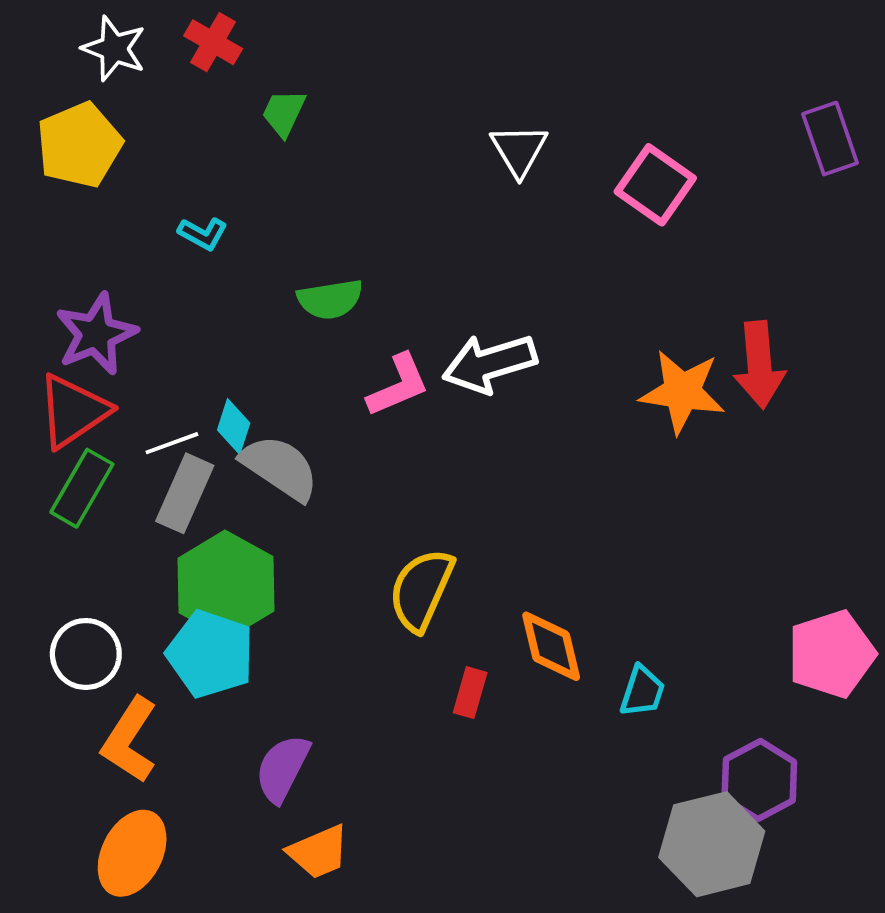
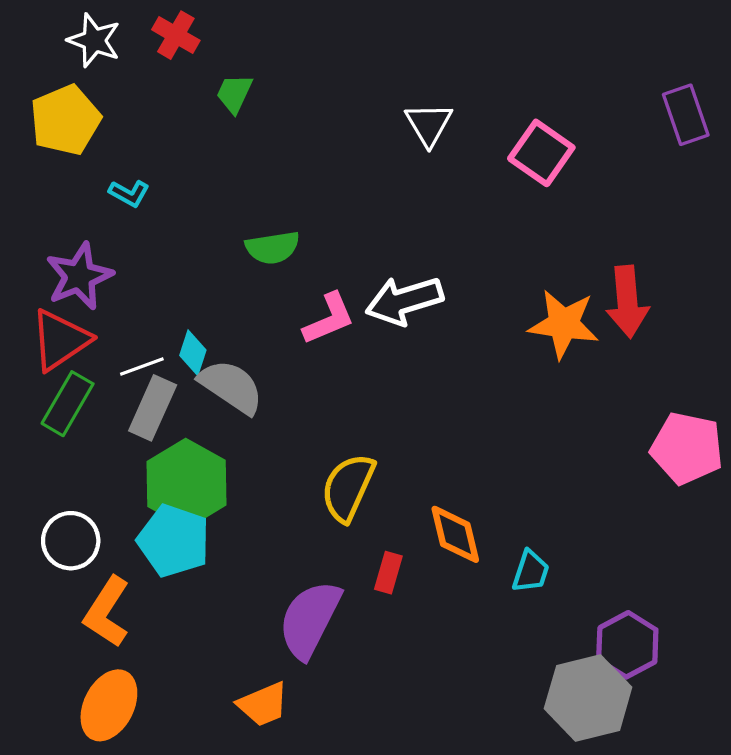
cyan L-shape: (203, 234) -> (129, 193), moved
pink pentagon: (831, 654) -> (687, 448), moved, turned 30
purple semicircle: (282, 768) -> (310, 619), moved, size x1.4

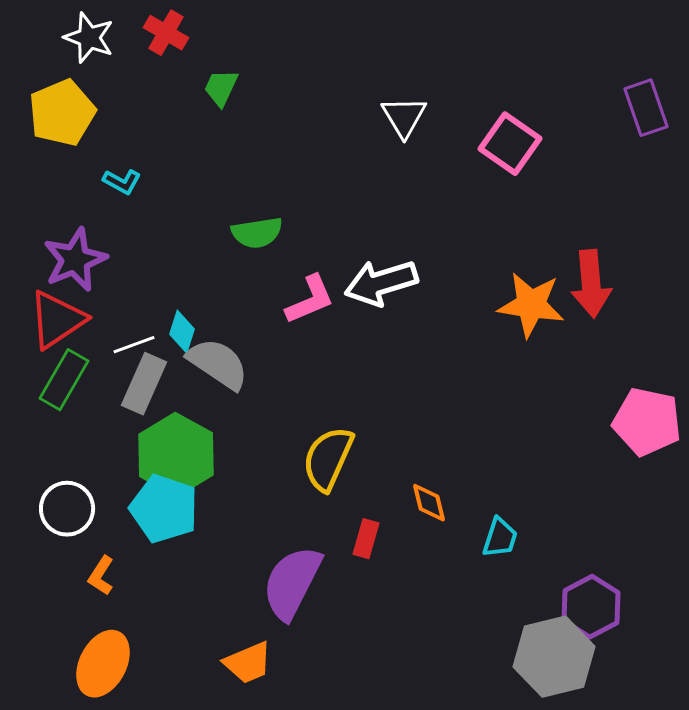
orange diamond: (455, 534) -> (429, 503), size x0.7
orange L-shape: (107, 612) -> (101, 576), size x0.6

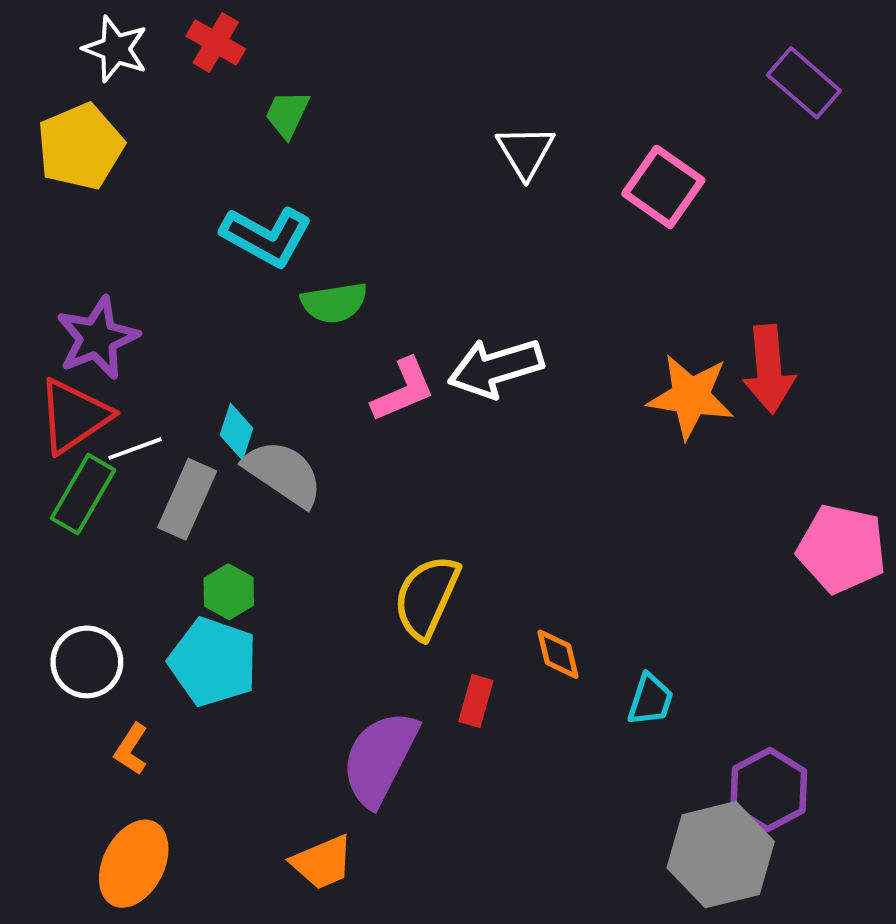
purple rectangle: (646, 108) -> (804, 83), moved, turned -30
cyan L-shape: (122, 182) -> (266, 236), moved, size x1.8
white line: (134, 345) -> (135, 449), moved
green hexagon: (176, 455) -> (229, 592), size x0.5

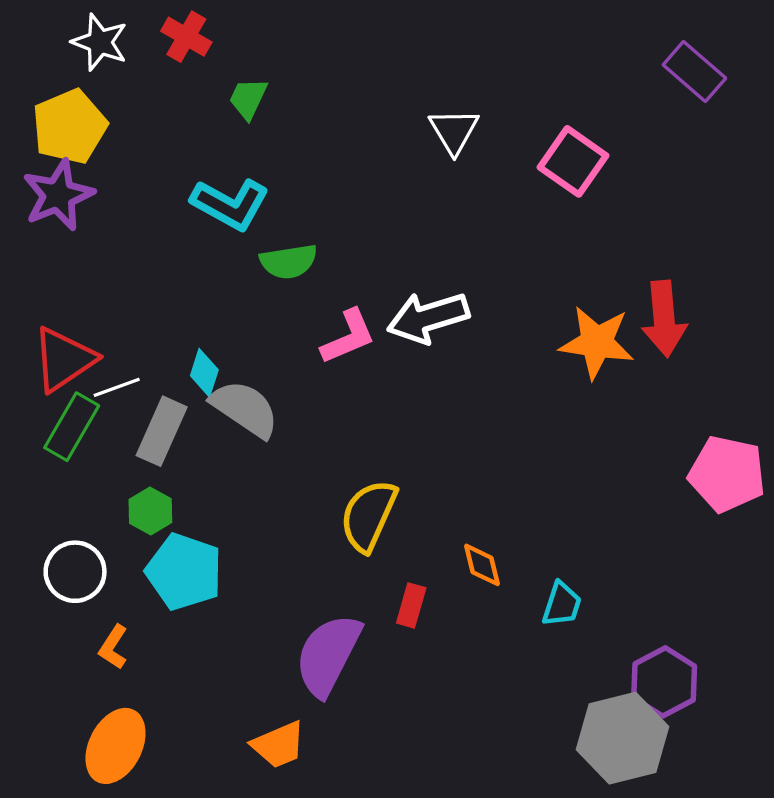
purple star: (97, 338) -> (58, 195), moved
green hexagon: (229, 592) -> (150, 511), moved

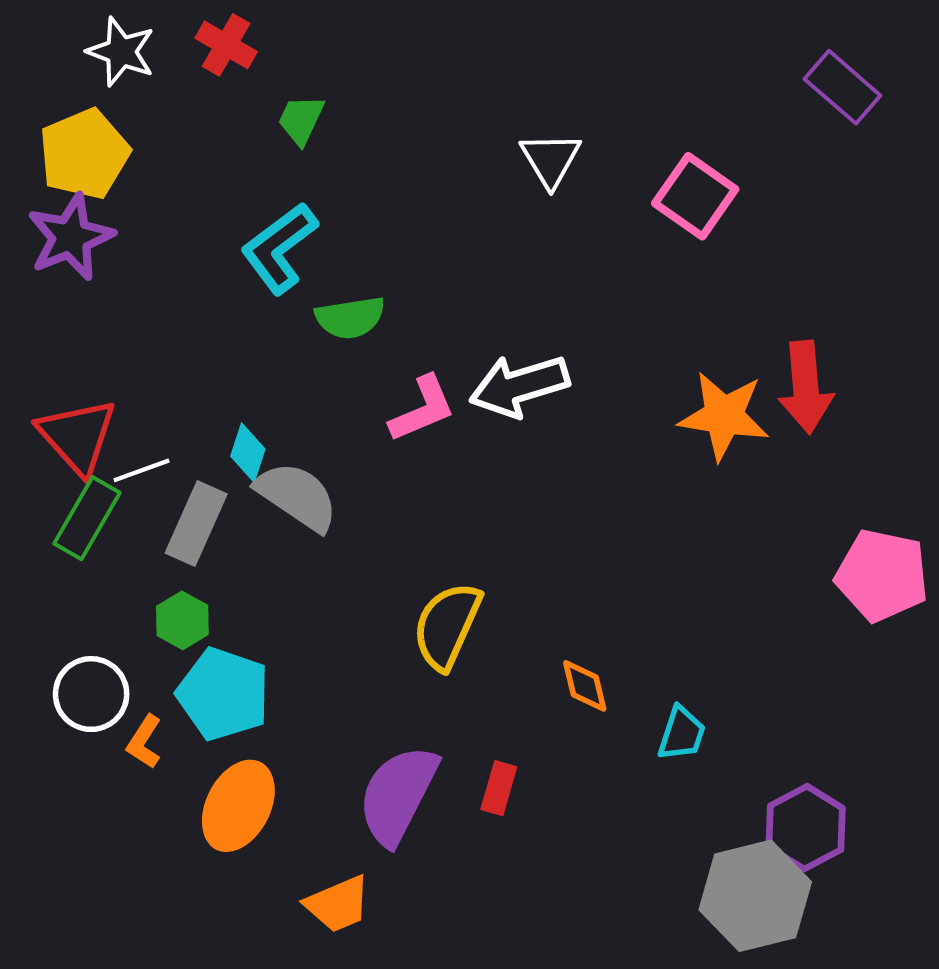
cyan L-shape: (230, 204) -> (279, 248), turned 114
red triangle: (64, 359) -> (77, 436), turned -38
red rectangle: (411, 605) -> (499, 788), moved
orange L-shape: (113, 647) -> (144, 742), moved
orange ellipse: (116, 746) -> (238, 806), moved

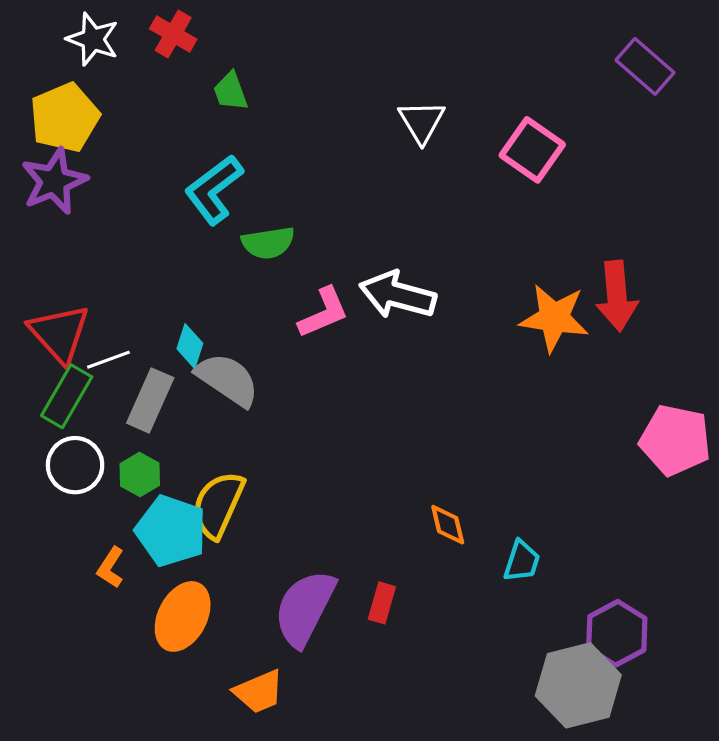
green trapezoid: (301, 120) -> (231, 91), turned -45
white arrow: (519, 386) -> (398, 295), turned 32
yellow semicircle: (447, 626) -> (218, 505), moved
white circle: (91, 694) -> (75, 465), moved

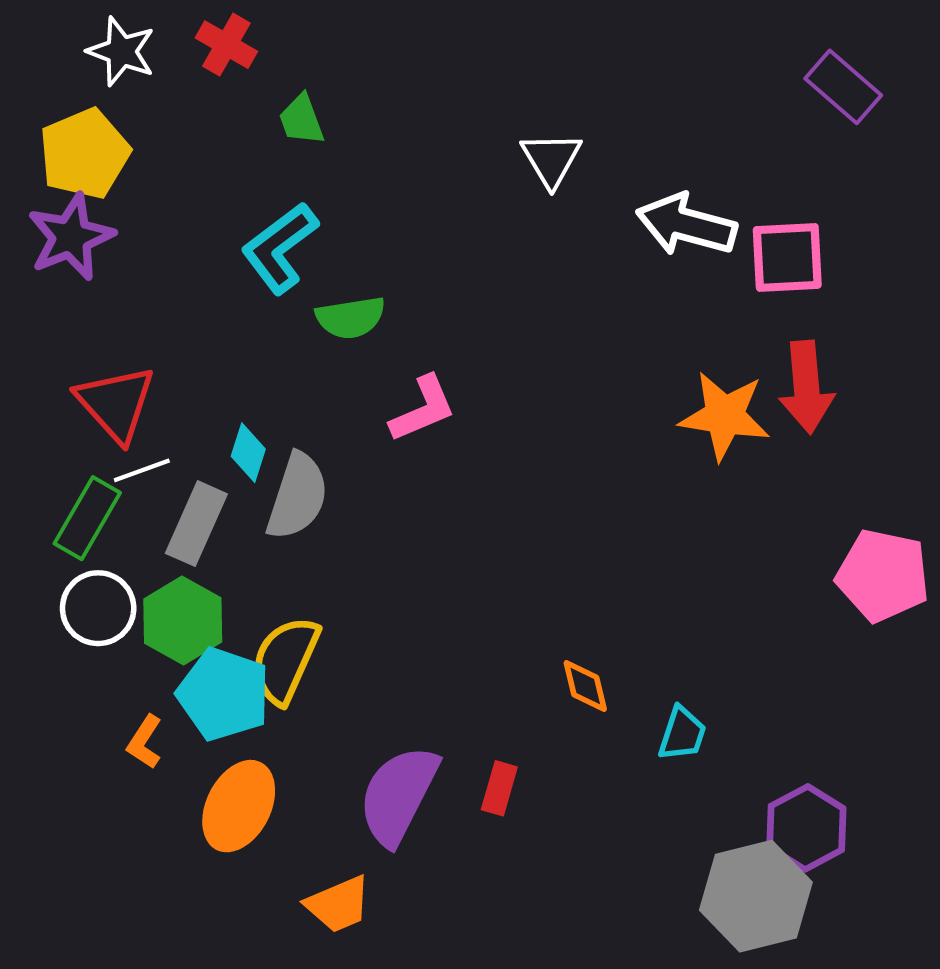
pink square: (532, 150) -> (787, 257), moved, turned -38
white arrow: (398, 295) -> (686, 225), moved
red triangle: (59, 334) -> (116, 403), moved
gray semicircle: (227, 380) -> (297, 496), turned 74
green hexagon: (140, 475) -> (183, 620), size x1.5

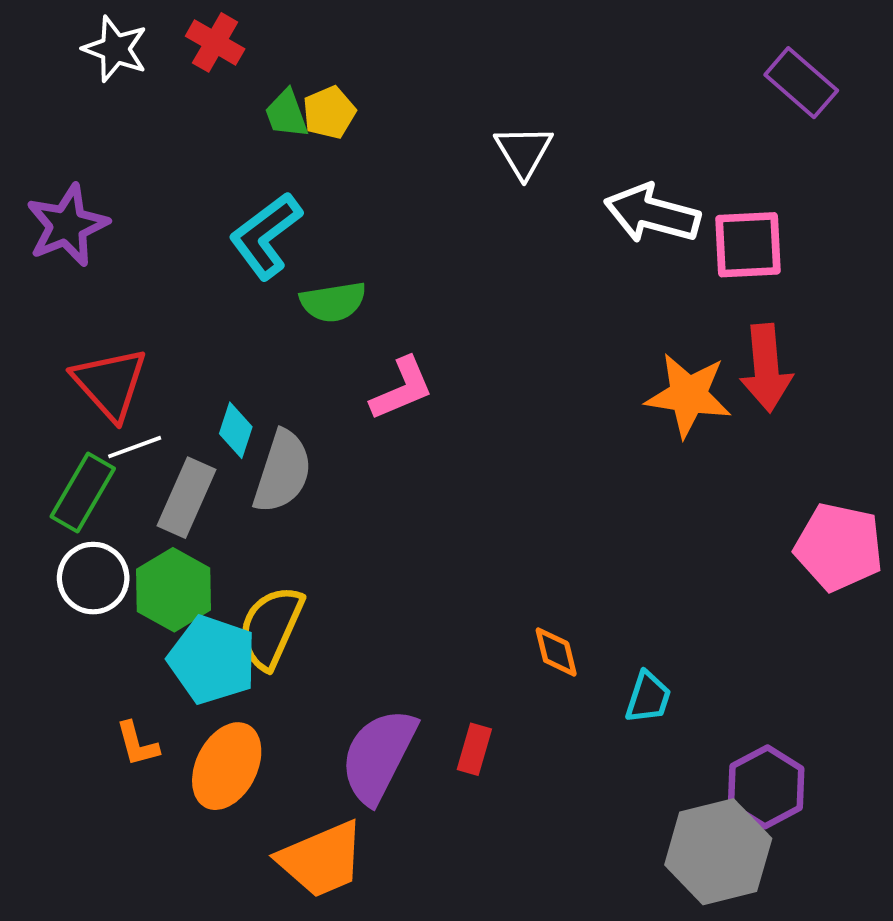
yellow pentagon: (84, 154) -> (329, 112), moved, size x0.6
orange L-shape: (145, 742) -> (137, 744), moved, turned -48
orange trapezoid: (338, 904) -> (321, 859), size x1.4

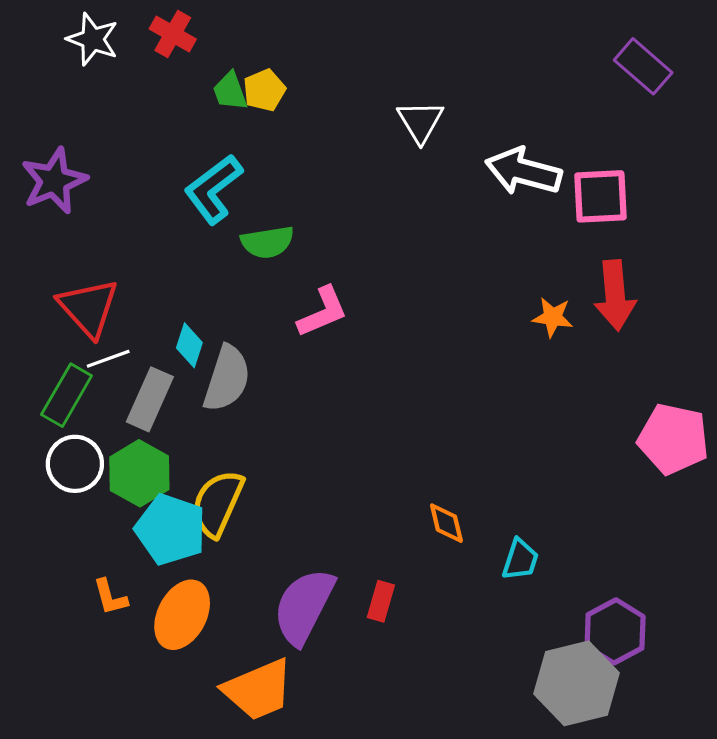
orange star: (688, 395) -> (553, 317), size x0.6

